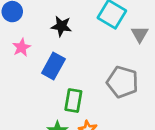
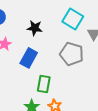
gray pentagon: (122, 82) -> (72, 54), moved

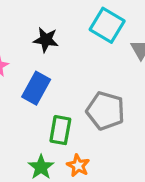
gray pentagon: (72, 54) -> (105, 111), moved

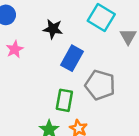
blue rectangle: (36, 88) -> (72, 58), moved

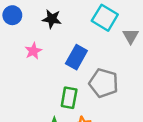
black star: (53, 29) -> (52, 19), moved
pink star: (15, 49) -> (33, 51), moved

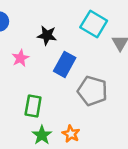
black star: (52, 19) -> (47, 35), moved
green rectangle: (69, 98) -> (33, 106), moved

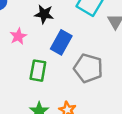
green rectangle: (33, 106) -> (38, 71), moved

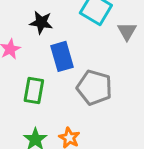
blue rectangle: (61, 42) -> (62, 56), turned -45

